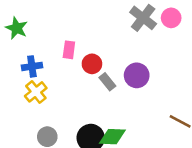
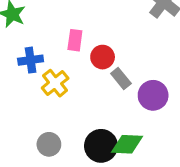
purple circle: (137, 75) -> (153, 95), moved
yellow cross: (36, 92) -> (55, 83), moved

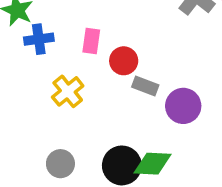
blue cross: (31, 60) -> (39, 39), moved
gray rectangle: (121, 78) -> (145, 86), turned -30

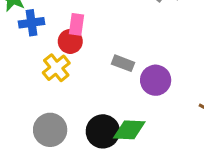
red circle: (124, 61) -> (70, 41), moved
gray circle: (60, 164) -> (50, 130), size x1.4

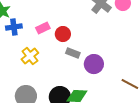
pink rectangle: (76, 24) -> (43, 28), turned 56
red circle: (70, 41) -> (63, 34), moved

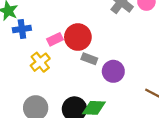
pink rectangle: (43, 28) -> (55, 39), moved
red circle: (63, 34) -> (78, 37), size x1.5

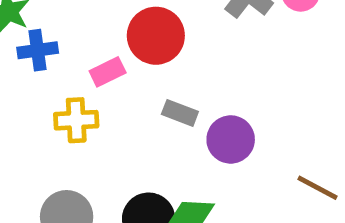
red circle: (78, 37) -> (156, 36), moved
yellow cross: (40, 62) -> (76, 120), turned 36

